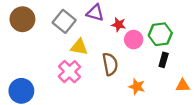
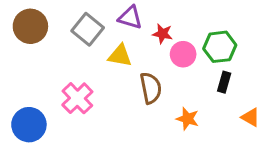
yellow triangle: (79, 47) -> (120, 56), moved
pink cross: (69, 72) -> (77, 98), moved
orange triangle: (183, 85) -> (251, 117), turned 32

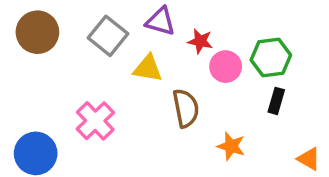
orange triangle: (251, 117) -> (309, 159), moved

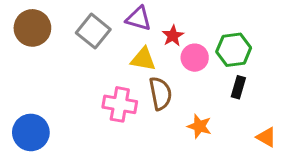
red star: (200, 41) -> (173, 36), turned 30
yellow triangle: (148, 68) -> (143, 59), moved
pink cross: (95, 121) -> (120, 104), moved, turned -36

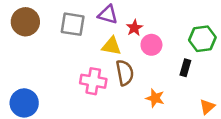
gray square: (93, 31) -> (73, 24), turned -30
green hexagon: (234, 50) -> (202, 39), moved
orange triangle: (266, 137) -> (207, 107), turned 49

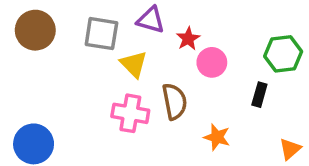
yellow triangle: (111, 46) -> (134, 64), moved, turned 35

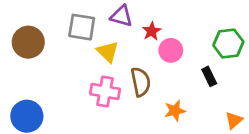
brown circle: (35, 30) -> (28, 42), moved
black rectangle: (259, 95) -> (209, 76), turned -42
orange star: (217, 137) -> (175, 111), turned -30

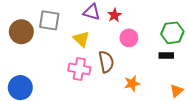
gray square: (82, 27) -> (49, 20), moved
red star: (152, 31) -> (114, 15), moved
black rectangle: (209, 76) -> (166, 56), moved, turned -64

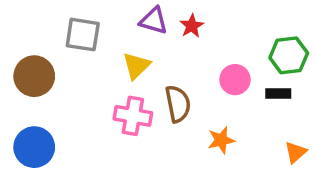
brown circle: (21, 32) -> (34, 76), moved
pink circle: (129, 38) -> (235, 80), moved
yellow triangle: (81, 39) -> (136, 66), turned 30

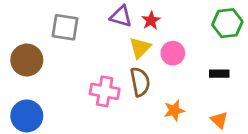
green hexagon: (289, 55) -> (227, 23), moved
yellow triangle: (136, 66) -> (140, 48), moved
pink circle: (235, 80) -> (173, 53), moved
orange triangle: (296, 152) -> (219, 120), moved, turned -36

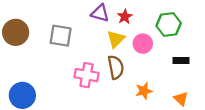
green hexagon: (227, 23) -> (169, 24), moved
gray square: (65, 27) -> (61, 36), moved
brown circle: (27, 60) -> (16, 32), moved

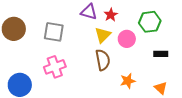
pink cross: (86, 75) -> (55, 67), moved, turned -30

